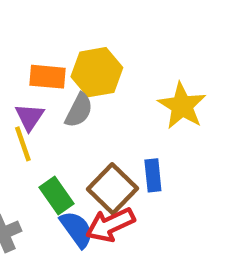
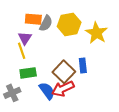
yellow hexagon: (97, 72) -> (69, 24), moved
gray semicircle: (79, 110) -> (46, 23), moved
green rectangle: (56, 196) -> (28, 73), moved, turned -63

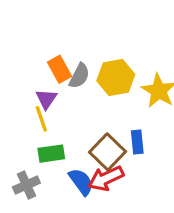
orange rectangle: (33, 19) -> (60, 69), turned 56

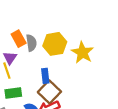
gray semicircle: (79, 76) -> (31, 43), turned -35
blue rectangle: (137, 142) -> (45, 76), moved

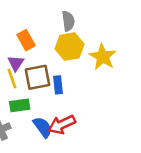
gray semicircle: (31, 43) -> (68, 21), moved
brown square: (49, 92) -> (38, 77), moved, turned 35

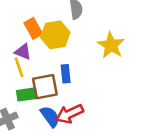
yellow hexagon: (70, 47) -> (55, 35), moved
purple triangle: (16, 63) -> (23, 52), turned -42
brown square: (38, 77) -> (45, 87), moved

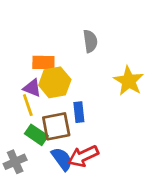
orange rectangle: (33, 28) -> (43, 62), turned -60
yellow hexagon: (55, 35) -> (55, 82), moved
green rectangle: (27, 94) -> (36, 135), turned 42

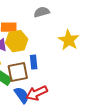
gray semicircle: (90, 41) -> (42, 12), turned -98

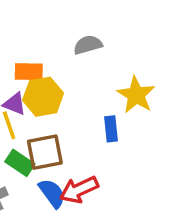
blue rectangle: (34, 62) -> (111, 129), moved

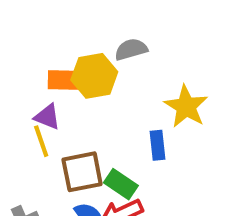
yellow hexagon: (43, 97) -> (94, 76), moved
green rectangle: (20, 163) -> (121, 184), moved

